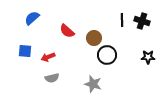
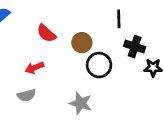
black cross: (142, 21) -> (135, 47), moved
red arrow: (48, 57) -> (34, 68), moved

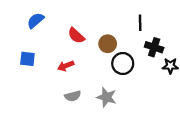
gray semicircle: (27, 95) -> (73, 96), moved

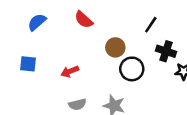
black line: (140, 23) -> (151, 25), turned 35
red semicircle: (76, 36) -> (84, 20), moved

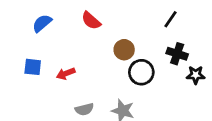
black line: (151, 25) -> (170, 19), moved
red arrow: (70, 71) -> (66, 74), moved

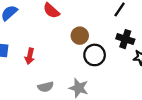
red arrow: (66, 74) -> (30, 56), turned -56

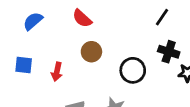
brown circle: (80, 36) -> (91, 52), moved

